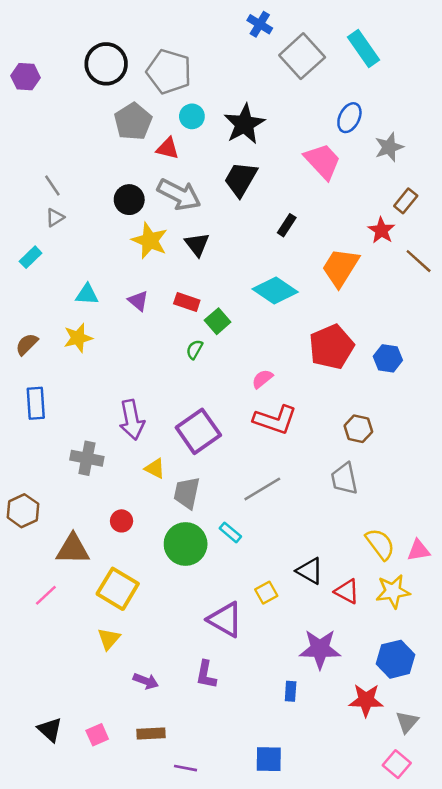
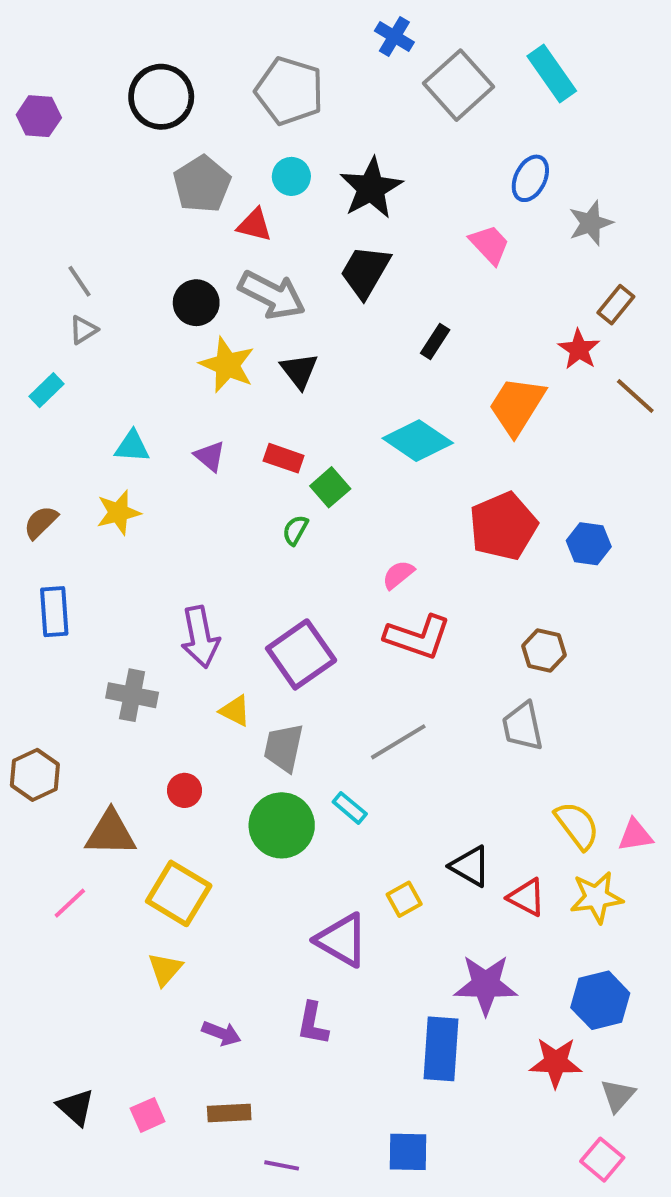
gray pentagon: (169, 72) -> (289, 91), moved
pink trapezoid: (323, 161) -> (490, 244), size x0.7
blue rectangle: (291, 691) -> (441, 1049), size x2.0

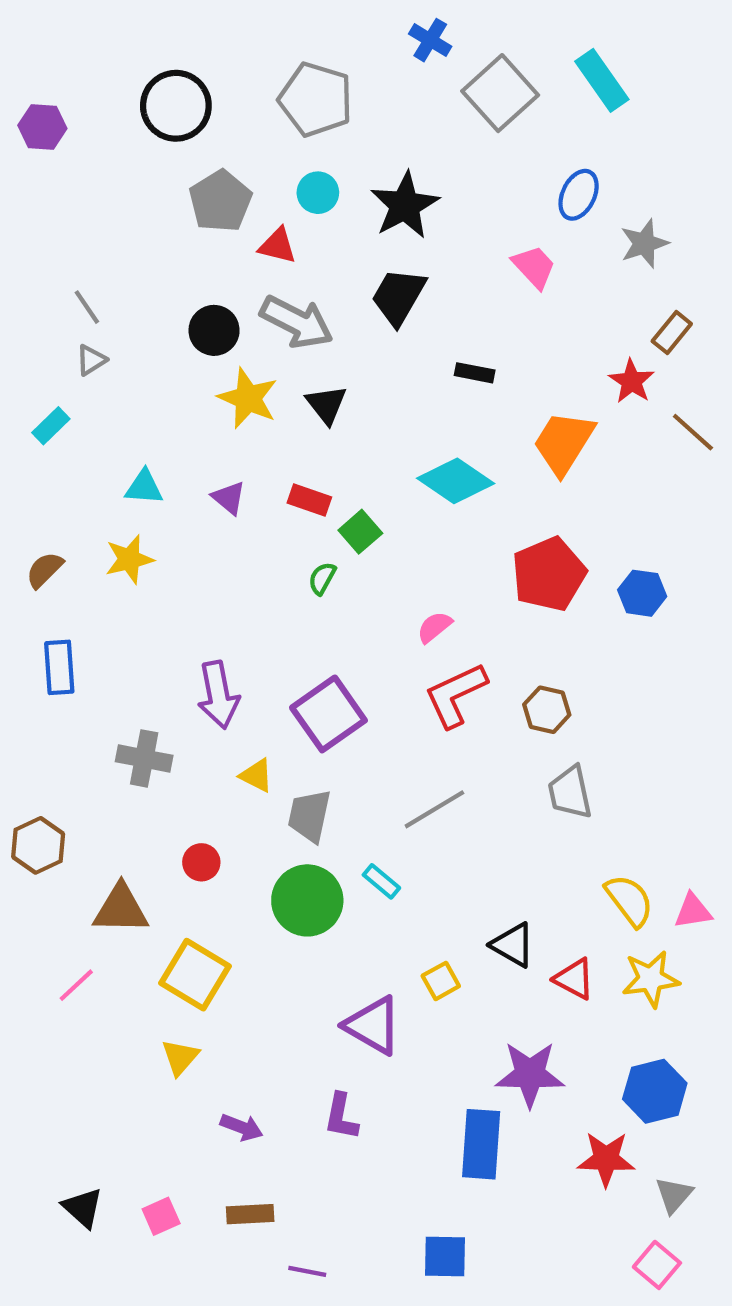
black rectangle: (435, 342) -> (475, 373), turned 68
red L-shape: (418, 637) -> (456, 695), turned 136
brown hexagon: (544, 651) -> (547, 710), moved

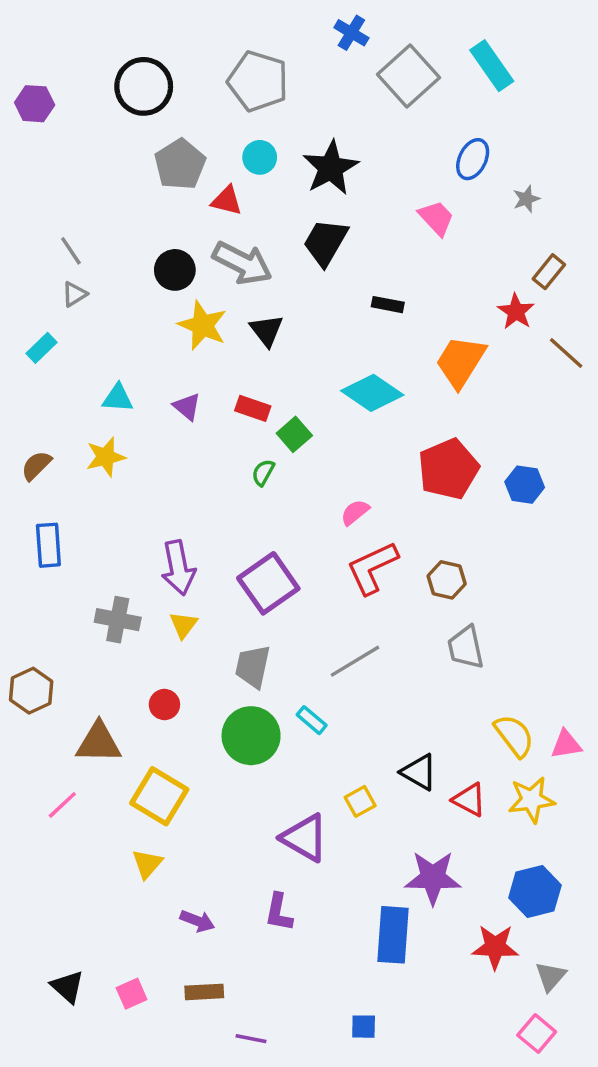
gray star: (644, 244) -> (526, 199), size x0.7
yellow triangle: (256, 775) -> (183, 625), moved, turned 40
blue square: (445, 1256) -> (364, 1027), size x0.7

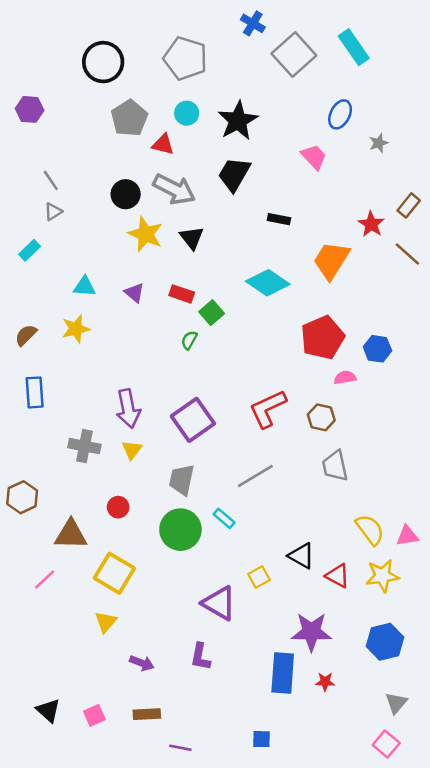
purple hexagon: (35, 104) -> (30, 109), moved
brown rectangle: (549, 272) -> (409, 205), moved
pink semicircle: (355, 512) -> (345, 377), moved, turned 30
red star: (495, 947) -> (325, 682), moved, size x0.6

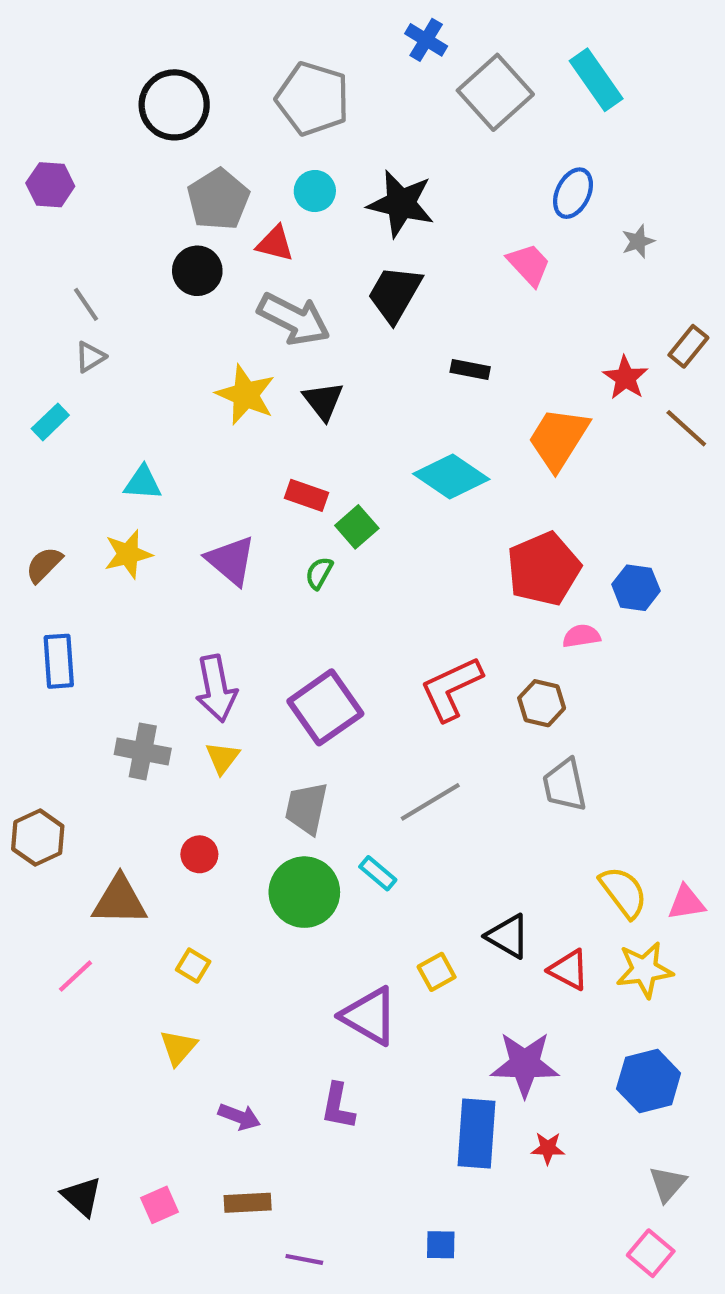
black star: (238, 121) -> (401, 204), turned -30
black circle: (126, 194) -> (197, 271), moved
purple triangle: (134, 293) -> (231, 560), moved, size x1.5
yellow square: (114, 573) -> (193, 966), size x0.5

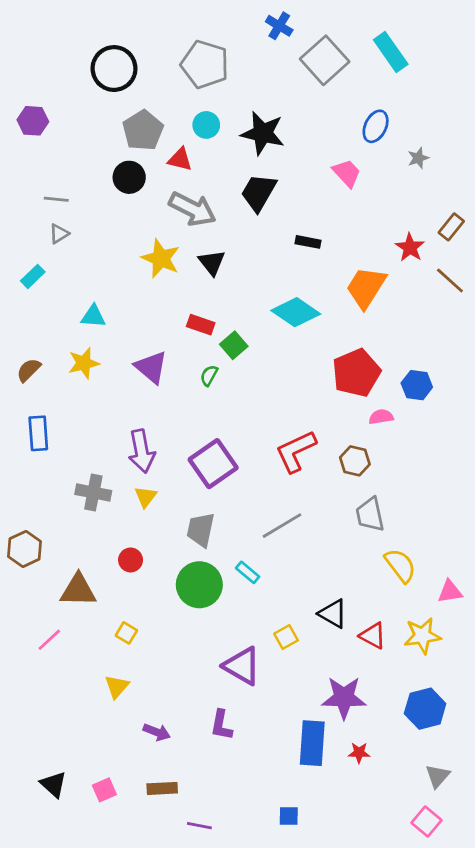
gray line: (86, 304) -> (56, 199), turned -50
yellow semicircle: (623, 892) -> (400, 565), moved

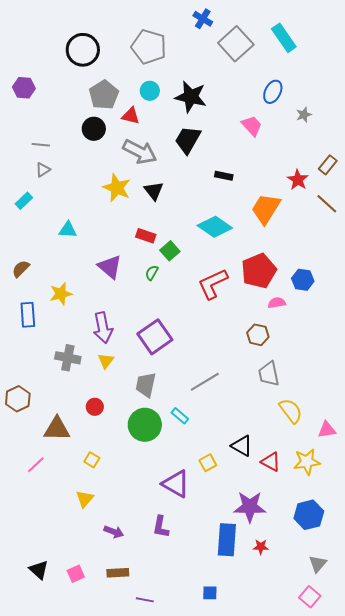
yellow star: (84, 363) -> (61, 294), moved
red L-shape: (296, 451) -> (213, 284), moved

